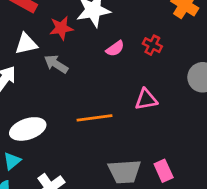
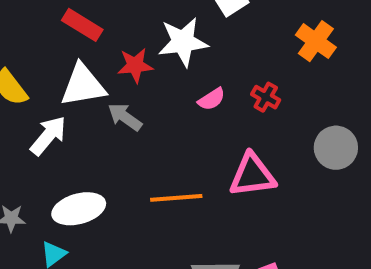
white triangle: (26, 44) -> (83, 85), size x1.4
pink triangle: (146, 99) -> (252, 175), size x1.4

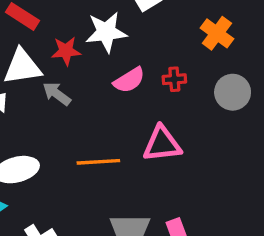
red cross: (266, 97) -> (174, 79), turned -35
pink semicircle: (212, 99) -> (129, 80), size x1.4
gray circle: (336, 148) -> (233, 92), moved

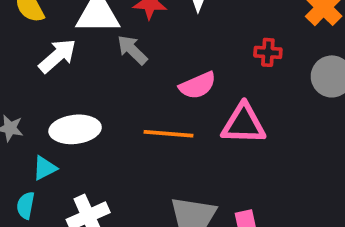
pink semicircle: (129, 80) -> (198, 85), moved

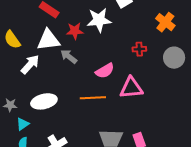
cyan triangle: (45, 168) -> (23, 124), moved

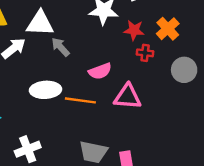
orange cross: (165, 22) -> (168, 29), moved
red star: (75, 31) -> (134, 30), moved
white ellipse: (44, 101) -> (45, 90), moved

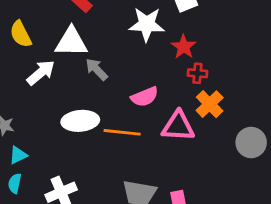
orange cross: (168, 29) -> (210, 104), moved
red star: (134, 30) -> (184, 47), turned 30
gray circle: (184, 70) -> (251, 142), moved

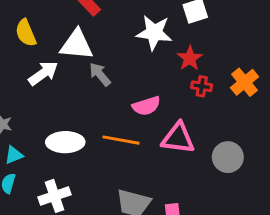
orange cross: (210, 104) -> (245, 82), moved
white ellipse: (80, 121) -> (65, 142), moved
gray circle: (251, 142) -> (228, 157), moved

